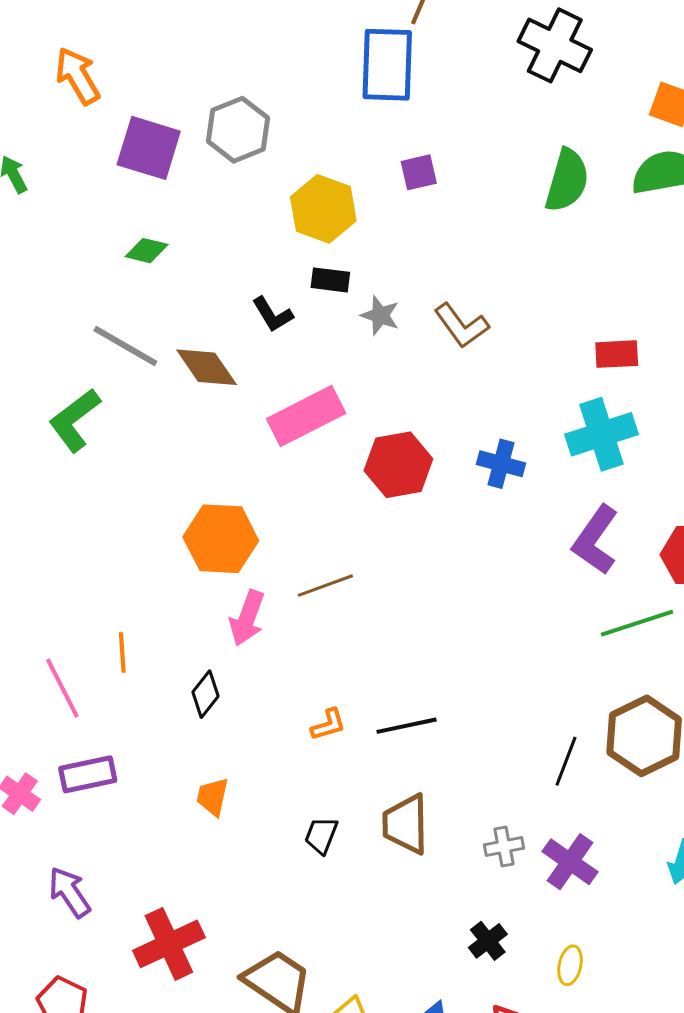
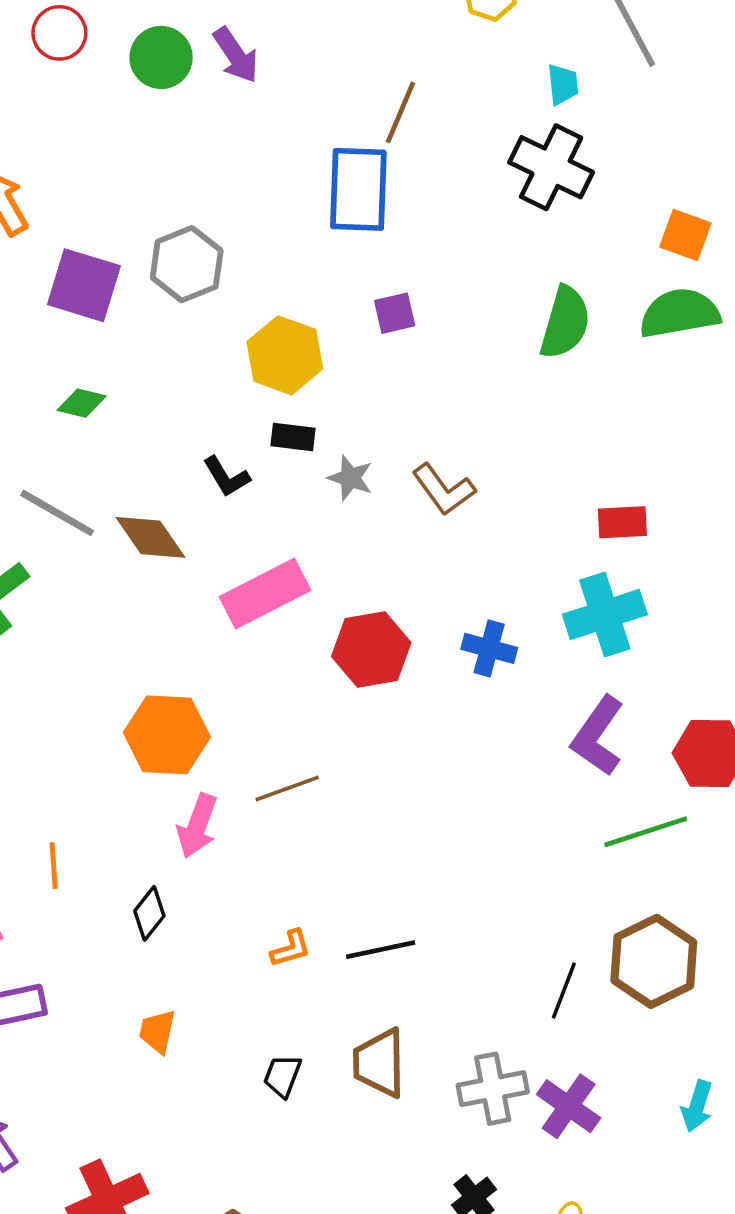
gray cross: (504, 846) -> (493, 1089), size x1.5

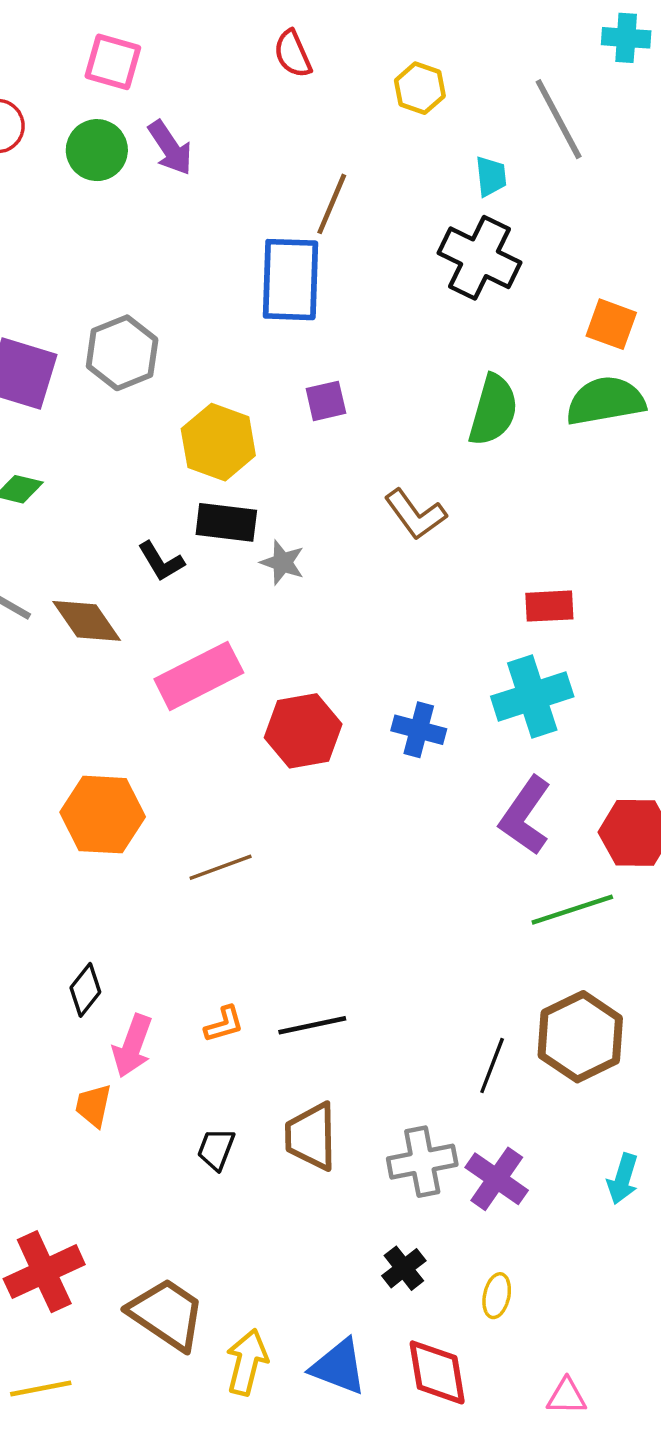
black rectangle: (293, 437) -> (226, 522), size x1.4
brown L-shape: (444, 490) -> (415, 514), moved
pink arrow: (197, 826) -> (132, 1046), moved

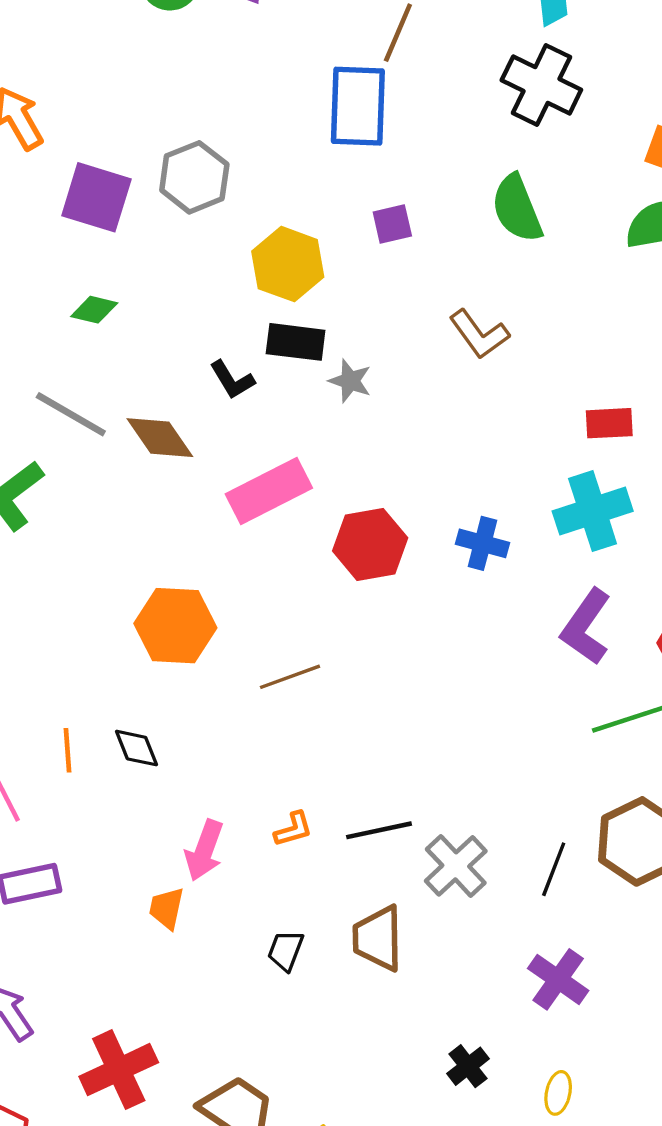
green semicircle: (493, 410) -> (517, 208), moved, turned 142
black diamond: (85, 990) -> (136, 748), moved, turned -60
gray cross: (422, 1162) -> (456, 866), moved, turned -32

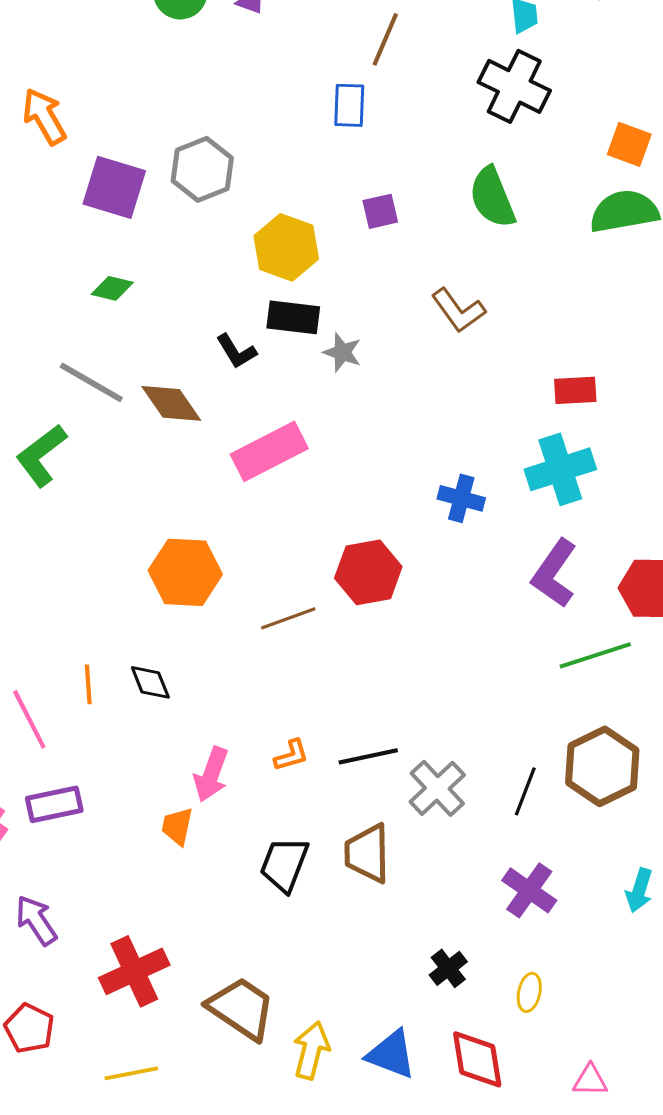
blue rectangle: (358, 106) -> (349, 105), size x0.6
red hexagon: (370, 544) -> (368, 572), moved
black trapezoid: (286, 951) -> (284, 864), size x1.5

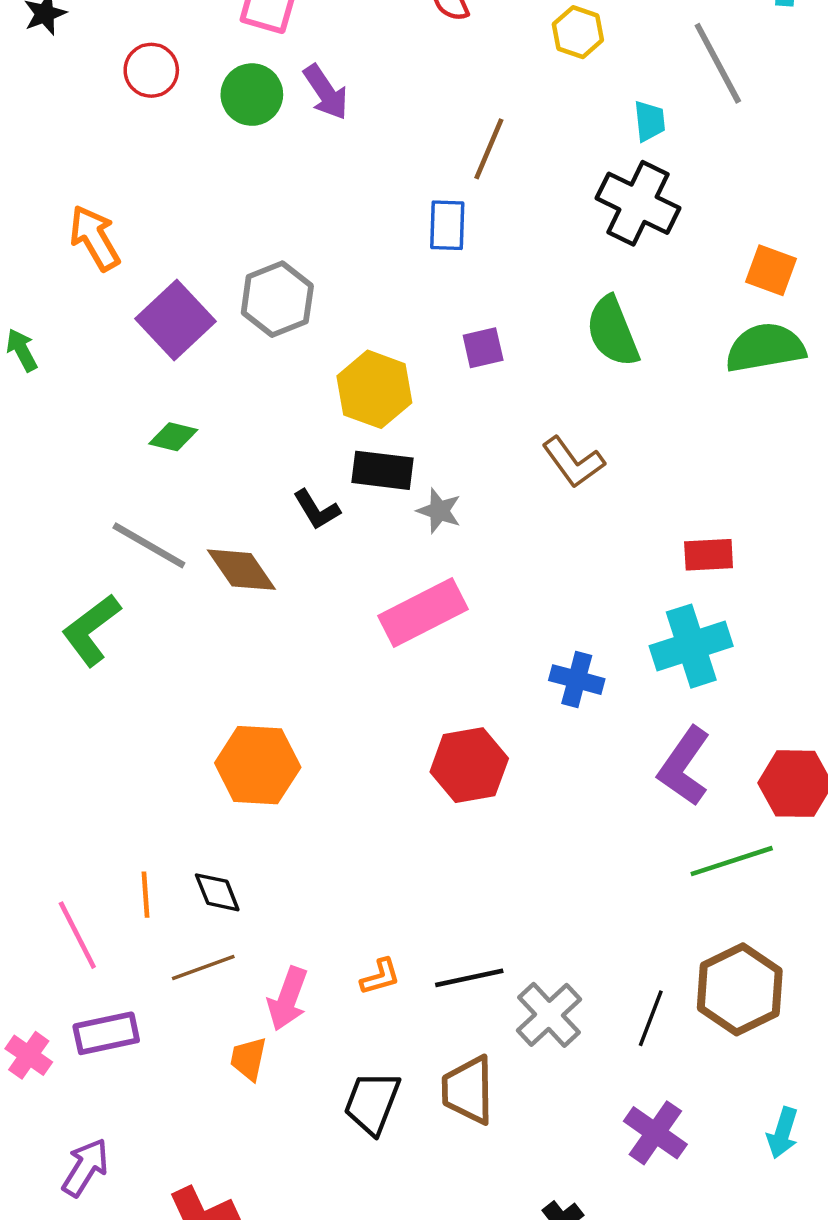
purple square: (114, 187) -> (176, 320), turned 30
pink rectangle: (269, 451) -> (423, 612), moved
brown line: (288, 618) -> (203, 967), moved
purple arrow: (36, 920) -> (85, 1167), turned 66

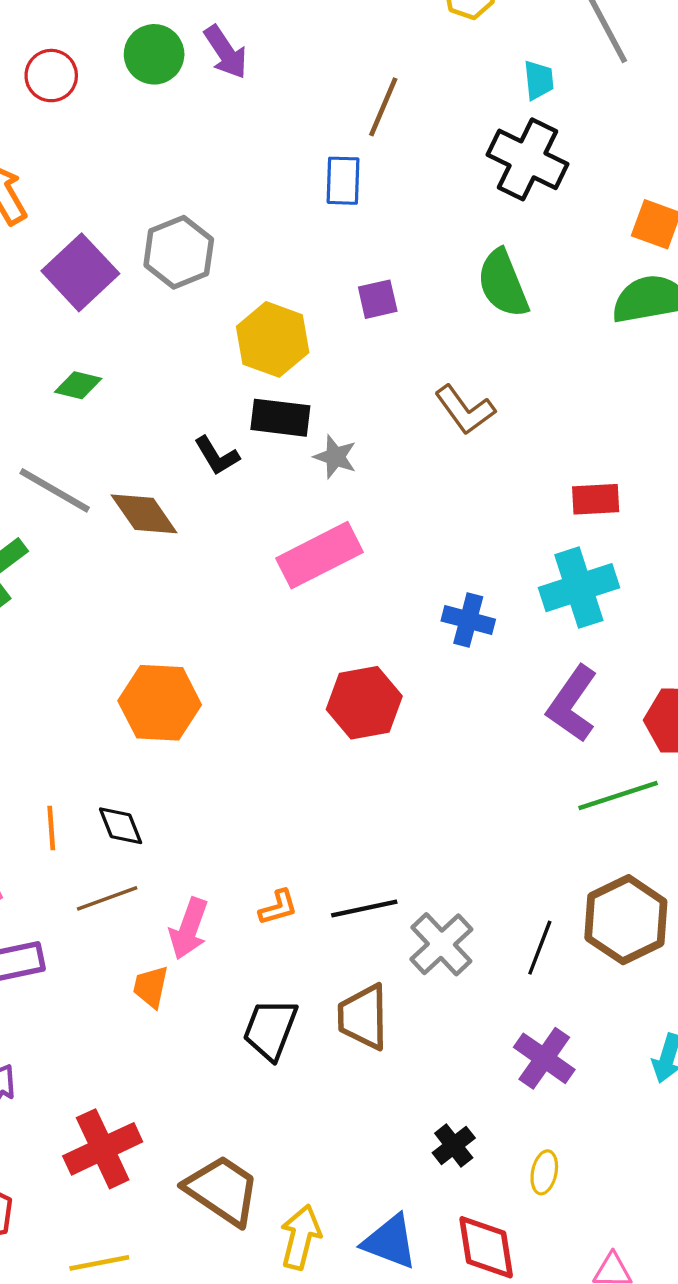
red circle: (151, 70) -> (51, 76), moved

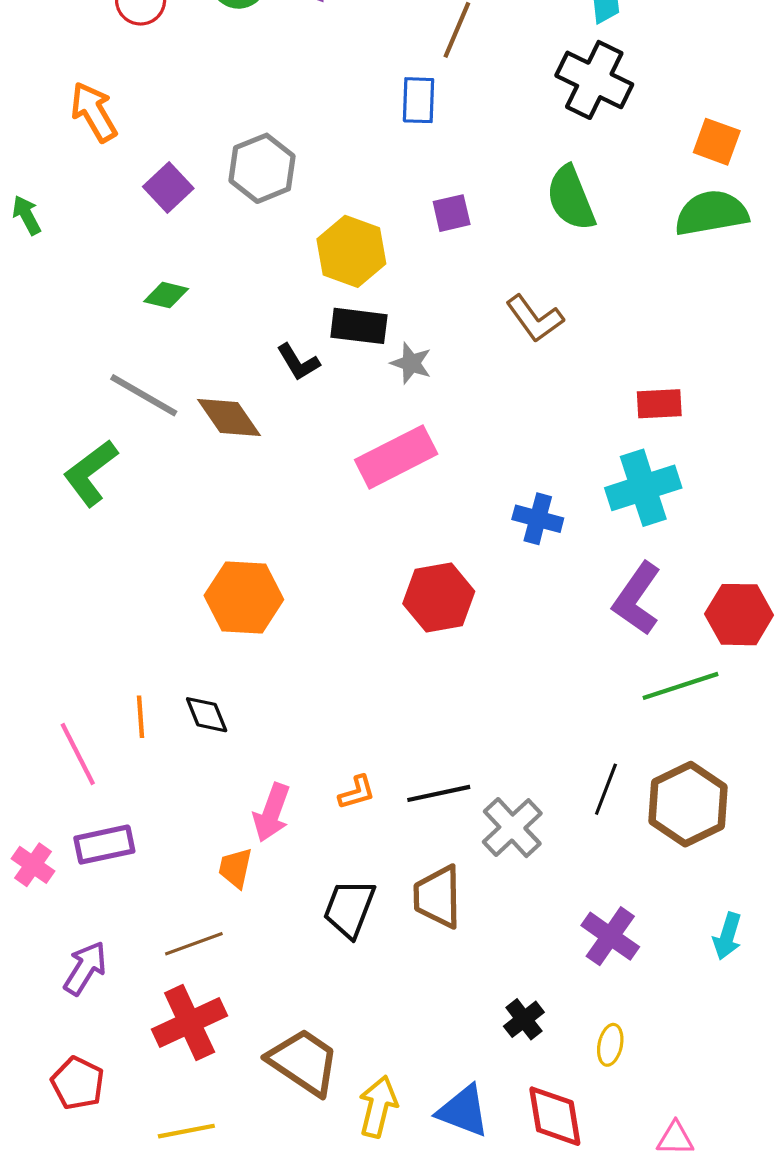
purple square: (80, 272) -> (168, 187), size x0.7
brown line: (107, 898) -> (194, 944), moved
black line: (540, 948) -> (606, 789), moved

